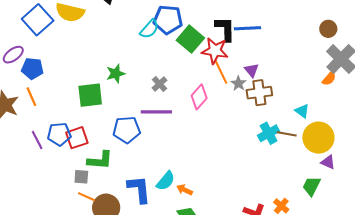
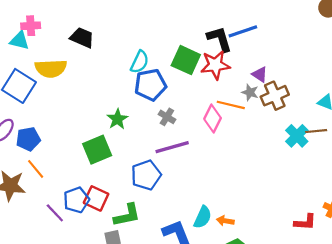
blue pentagon: (168, 20) -> (150, 85), moved
orange line: (221, 72) -> (231, 105), moved, turned -35
red square: (77, 138) -> (96, 198), turned -30

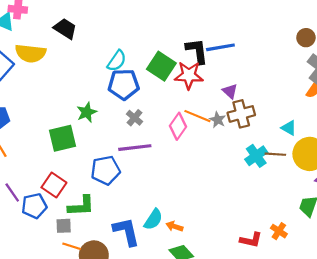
gray star: (250, 92) -> (218, 120), moved
blue pentagon: (76, 200) -> (34, 206), moved

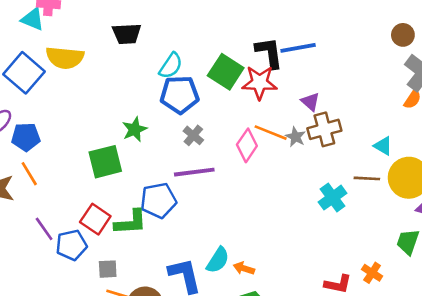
black trapezoid: (65, 29) -> (127, 34), moved, turned 145
cyan cross: (256, 156) -> (333, 198), moved
green L-shape: (81, 206) -> (131, 222), moved

